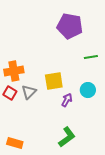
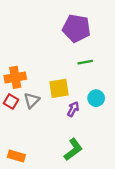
green line: (91, 57) -> (85, 62), moved

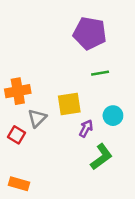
red square: (11, 101) -> (17, 135), moved
green L-shape: (73, 149) -> (101, 157), moved

